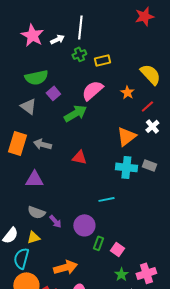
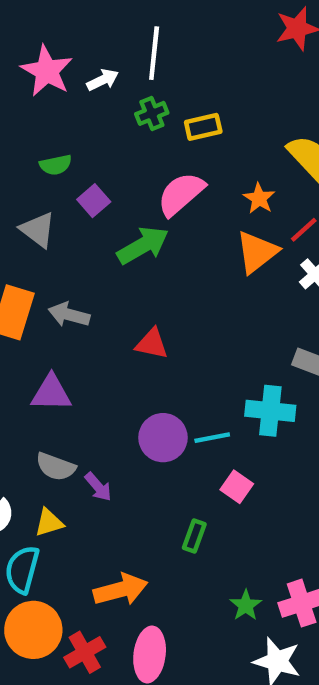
green semicircle: (36, 77) -> (56, 165), size x0.6
orange triangle: (126, 136) -> (257, 252), moved
cyan cross: (126, 167) -> (270, 411), moved
purple circle: (84, 225) -> (163, 438), moved
pink square: (117, 249) -> (237, 487), moved

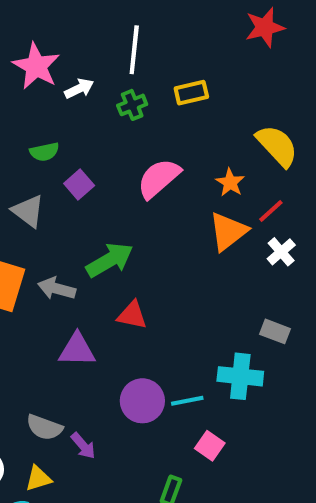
white arrow: (103, 80) -> (79, 89), moved
yellow rectangle: (203, 127) -> (191, 93), moved
green arrow: (143, 245) -> (110, 260), moved
purple triangle: (51, 393) -> (77, 350), moved

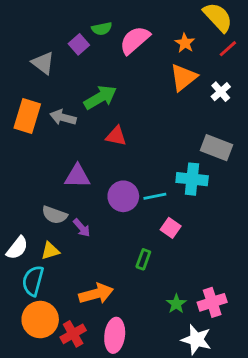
green semicircle: (44, 152) -> (102, 29), moved
red line: (271, 211) -> (228, 49), moved
gray rectangle: (275, 331) -> (216, 148), size x1.5
purple triangle: (77, 350) -> (77, 176), moved

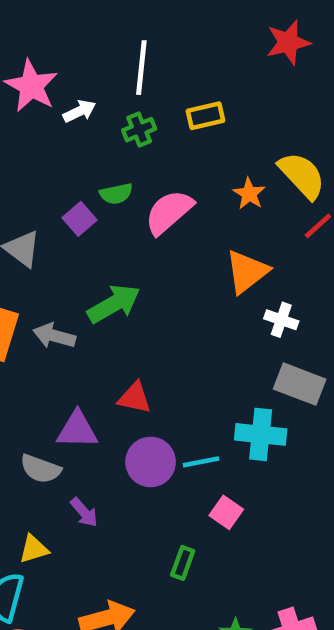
orange star: (185, 43) -> (249, 194), moved
white cross: (221, 92) -> (281, 320), moved, turned -30
red triangle: (116, 136) -> (135, 398), moved
gray semicircle: (54, 215) -> (41, 469), moved

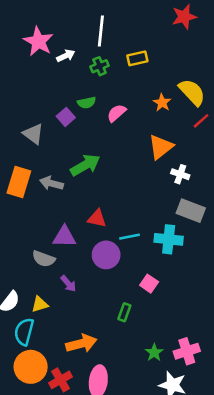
pink semicircle: (169, 212) -> (117, 113), size x0.7
cyan line: (201, 462) -> (130, 237), moved

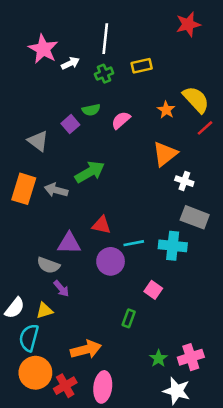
purple arrow: (68, 284) -> (61, 289), moved

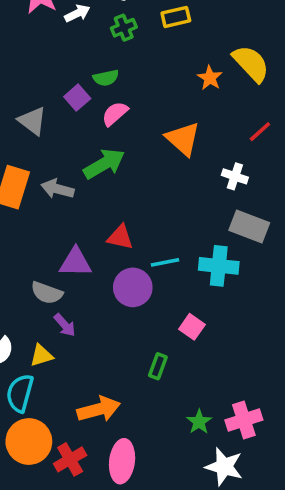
pink semicircle: (121, 120) -> (115, 114), moved
red line: (205, 128) -> (260, 132), moved
orange triangle: (165, 154) -> (183, 139), moved, turned -40

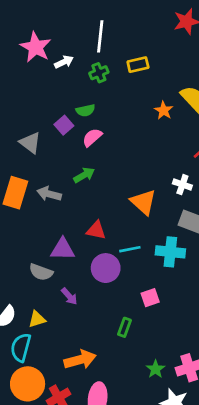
orange triangle: (183, 139) -> (143, 202), moved
green arrow: (104, 164) -> (84, 175), size x0.7
purple arrow: (65, 325) -> (69, 296), moved
pink square: (192, 327) -> (150, 298), turned 36

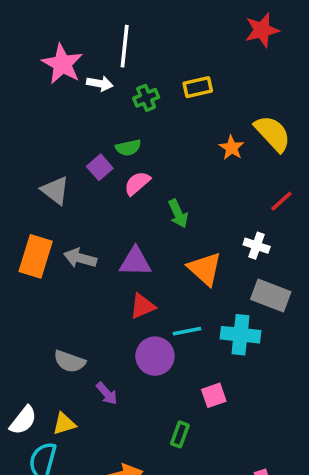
white line: (100, 36) -> (125, 46), moved
white arrow: (64, 62) -> (100, 84), turned 36
green arrow: (84, 175) -> (178, 214), moved, turned 95
red triangle: (96, 230) -> (143, 306), turned -35
purple triangle: (63, 249) -> (135, 262), moved

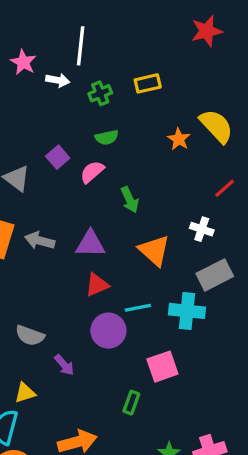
pink star: (62, 64) -> (23, 62), size x0.7
green semicircle: (128, 148) -> (107, 137), moved
gray rectangle: (271, 296) -> (215, 275), turned -48
pink square: (214, 395) -> (162, 367), size x1.4

